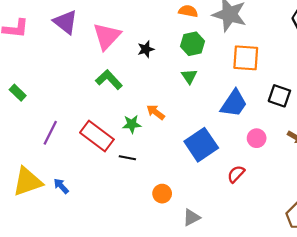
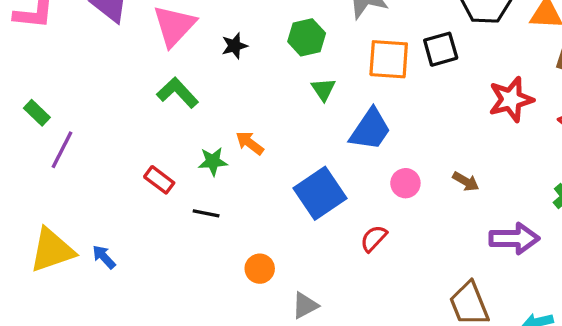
green triangle: (189, 76) -> (323, 89), moved
black square: (279, 96) -> (441, 49), moved, turned -35
purple line: (50, 133) -> (62, 150), moved
red rectangle: (97, 136) -> (159, 180), size x0.6

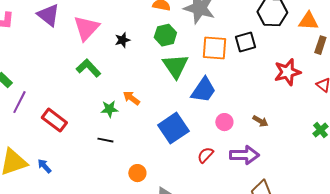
green triangle: (323, 89) -> (175, 66), size x1.8
red rectangle: (159, 180) -> (54, 120), moved, size x1.4
purple arrow: (514, 238) -> (244, 155), moved

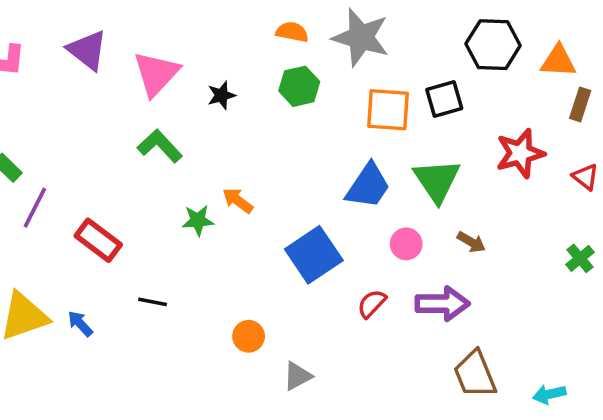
green triangle: (175, 66) -> (437, 180), moved
black line: (105, 140) -> (153, 302), moved

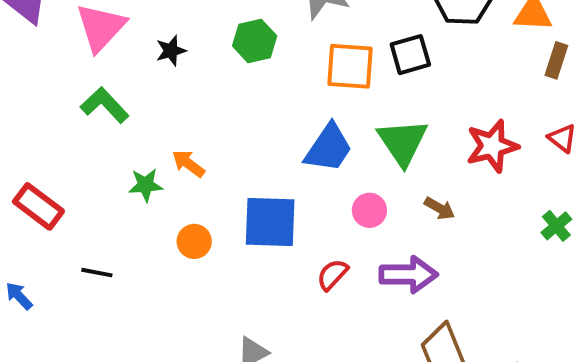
red star: (520, 153) -> (492, 146), moved
blue square: (314, 255) -> (270, 222), turned 36
orange circle: (249, 336) -> (194, 241), moved

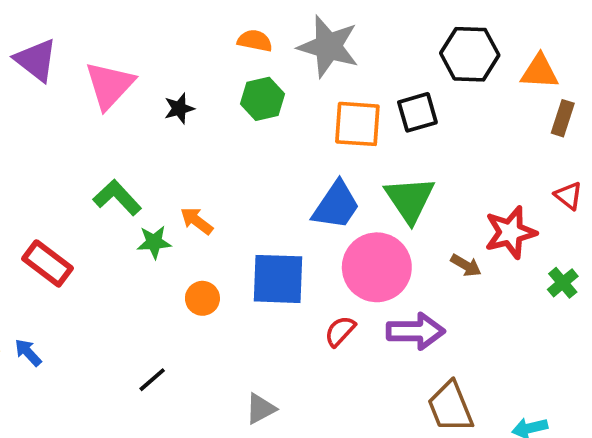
green L-shape: (105, 105) -> (117, 198), moved
red star: (492, 146) -> (510, 232), moved
brown arrow: (440, 208) -> (466, 265), moved
pink circle: (369, 210) -> (377, 267), size x2.0
black line: (97, 273) -> (152, 380), moved, turned -52

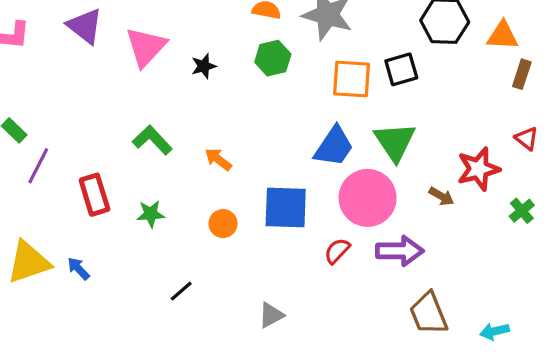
green star: (154, 242) -> (151, 214), moved
red rectangle: (47, 263) -> (94, 195), turned 36

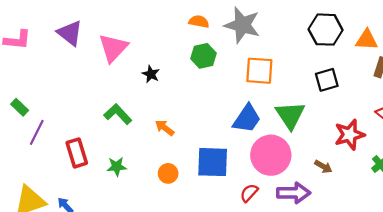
black star: (204, 66) -> (151, 74), moved, turned -30
black square: (401, 69) -> (327, 80), moved
brown arrow: (441, 196) -> (323, 167), moved

